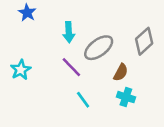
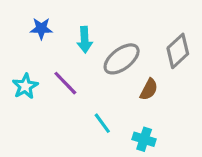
blue star: (27, 13) -> (41, 28), moved, turned -30
purple line: (71, 67) -> (65, 83), moved
cyan cross: (126, 97) -> (144, 139), moved

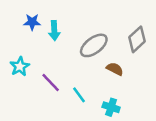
cyan arrow: (85, 40) -> (54, 31), moved
purple line: (65, 83) -> (51, 82), moved
brown semicircle: (149, 89) -> (115, 69), turned -91

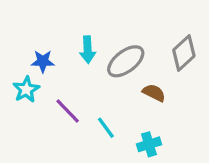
blue star: (32, 22) -> (43, 61), moved
cyan arrow: (54, 31) -> (88, 50), moved
cyan cross: (111, 107) -> (149, 144), turned -35

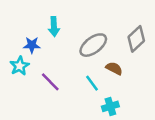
cyan arrow: (88, 50) -> (54, 27), moved
cyan line: (106, 128) -> (92, 83), moved

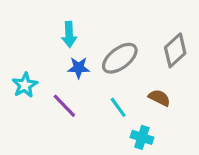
blue star: (32, 45) -> (79, 68), moved
brown semicircle: (114, 68) -> (159, 98), moved
cyan cross: (110, 106) -> (142, 137), turned 35

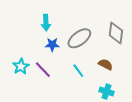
gray diamond: (175, 50) -> (116, 33), turned -40
cyan star: (25, 85) -> (21, 66), moved
cyan cross: (142, 137) -> (107, 92), moved

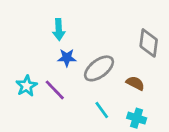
gray ellipse: (79, 38) -> (99, 68), moved
cyan line: (78, 71) -> (102, 110), moved

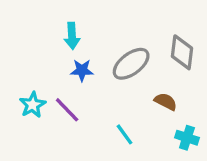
gray ellipse: (99, 68) -> (131, 64), moved
cyan cross: (137, 118) -> (187, 138), moved

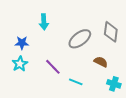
blue star: (82, 70) -> (22, 43), moved
purple line: (67, 110) -> (53, 67), moved
cyan line: (125, 134) -> (76, 82), turned -32

